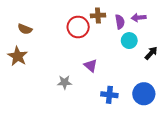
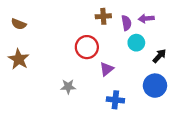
red circle: (78, 27) -> (87, 47), moved
brown semicircle: (25, 29) -> (19, 24), moved
purple triangle: (91, 66) -> (107, 69), moved, turned 40
blue circle: (144, 94) -> (155, 86), moved

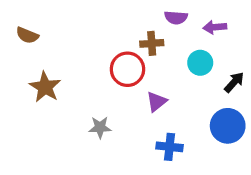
brown cross: (103, 16) -> (152, 43), moved
purple semicircle: (126, 23) -> (176, 18), moved, turned 104
brown star: (19, 59) -> (45, 87), moved

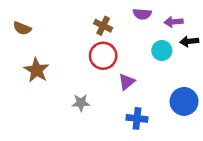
brown cross: (152, 43) -> (103, 26), moved, turned 30
black arrow: (234, 82) -> (189, 41), moved, turned -138

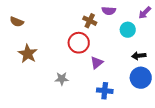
purple arrow: (174, 22) -> (145, 13), moved, turned -40
brown cross: (103, 26) -> (90, 21), moved
black arrow: (189, 41) -> (139, 56), moved
cyan circle: (162, 51) -> (128, 30), moved

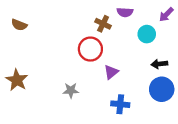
brown star: (28, 54) -> (17, 80), moved

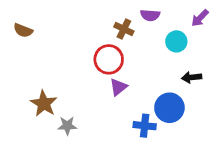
purple triangle: (111, 72) -> (118, 87), moved
brown star: (17, 80) -> (44, 104), moved
blue circle: (162, 89) -> (169, 108), moved
gray star: (71, 90) -> (67, 126), moved

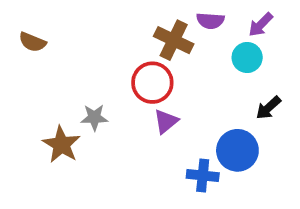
purple arrow: (200, 18) -> (261, 25), moved
brown cross: (124, 29) -> (174, 40), size x1.4
black arrow: (192, 77) -> (268, 108), turned -36
gray star: (67, 126) -> (94, 117), moved

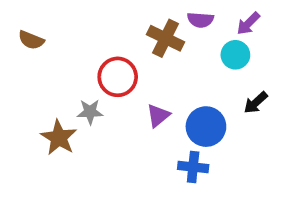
red circle: (152, 83) -> (118, 77), moved
blue circle: (237, 150) -> (206, 127), moved

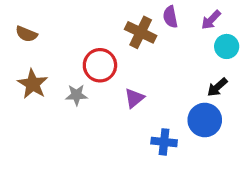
purple semicircle: (200, 20) -> (170, 17), turned 75
cyan circle: (235, 55) -> (227, 46), moved
blue circle: (206, 127) -> (205, 120), moved
brown star: (59, 138) -> (33, 84), moved

